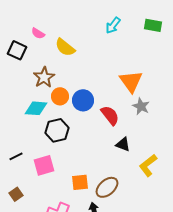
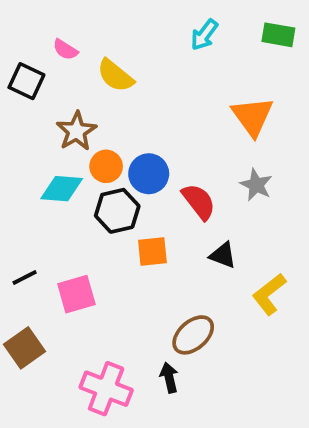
orange triangle: (131, 81) -> (252, 116), moved
black hexagon: (57, 130) -> (117, 211), moved
orange square: (80, 182) -> (152, 252), moved
brown square: (16, 194) -> (25, 348), size x1.5

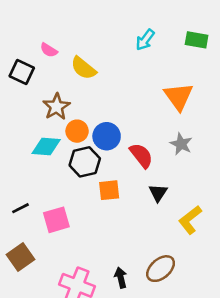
black triangle: (223, 255) -> (158, 193), turned 42
brown ellipse: (193, 335) -> (161, 269), moved

